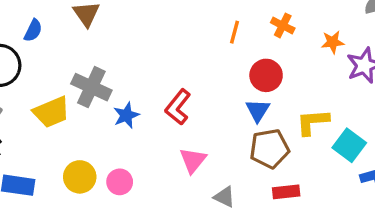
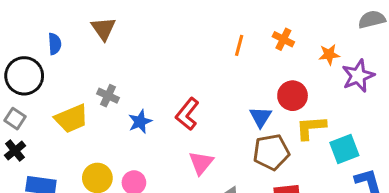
blue semicircle: (33, 30) -> (55, 44), turned -30
red circle: (266, 75) -> (293, 96), moved
gray cross: (91, 87) -> (108, 96), size x0.6
cyan square: (349, 145) -> (344, 149), turned 32

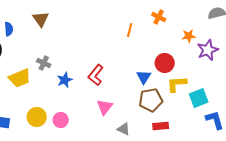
orange cross: (283, 39) -> (159, 17), moved

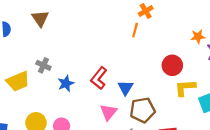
orange cross: (159, 17) -> (146, 11), moved, turned 32
blue triangle: (144, 77) -> (125, 88), moved
brown pentagon: (151, 100) -> (143, 110), moved

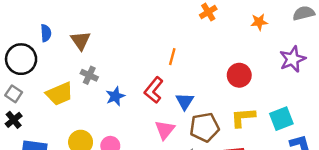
brown triangle: (40, 18) -> (81, 41), moved
orange line: (135, 30) -> (172, 57), moved
orange star: (198, 37) -> (259, 22), moved
yellow L-shape: (185, 88) -> (243, 117), moved

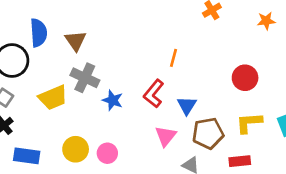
blue semicircle: (46, 33) -> (38, 33), size x1.5
gray cross: (89, 75) -> (85, 78), size x1.5
blue star: (115, 96) -> (113, 100), turned -30

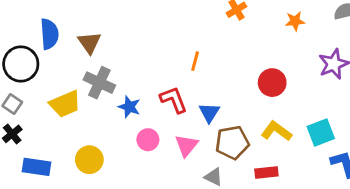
red L-shape: (154, 94) -> (174, 100), turned 120
yellow L-shape: (249, 123) -> (276, 131), turned 40
pink circle: (107, 153) -> (148, 140), moved

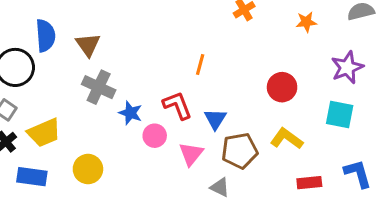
yellow trapezoid: (65, 104) -> (44, 133), moved
cyan square: (321, 133) -> (340, 114), moved, turned 32
pink circle: (148, 140) -> (155, 136), moved
red rectangle: (266, 173) -> (309, 183), moved

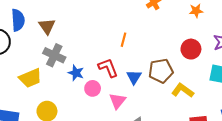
red circle: (282, 87) -> (191, 49), moved
yellow trapezoid: (44, 133) -> (30, 78), moved
brown pentagon: (240, 151) -> (161, 71), moved

